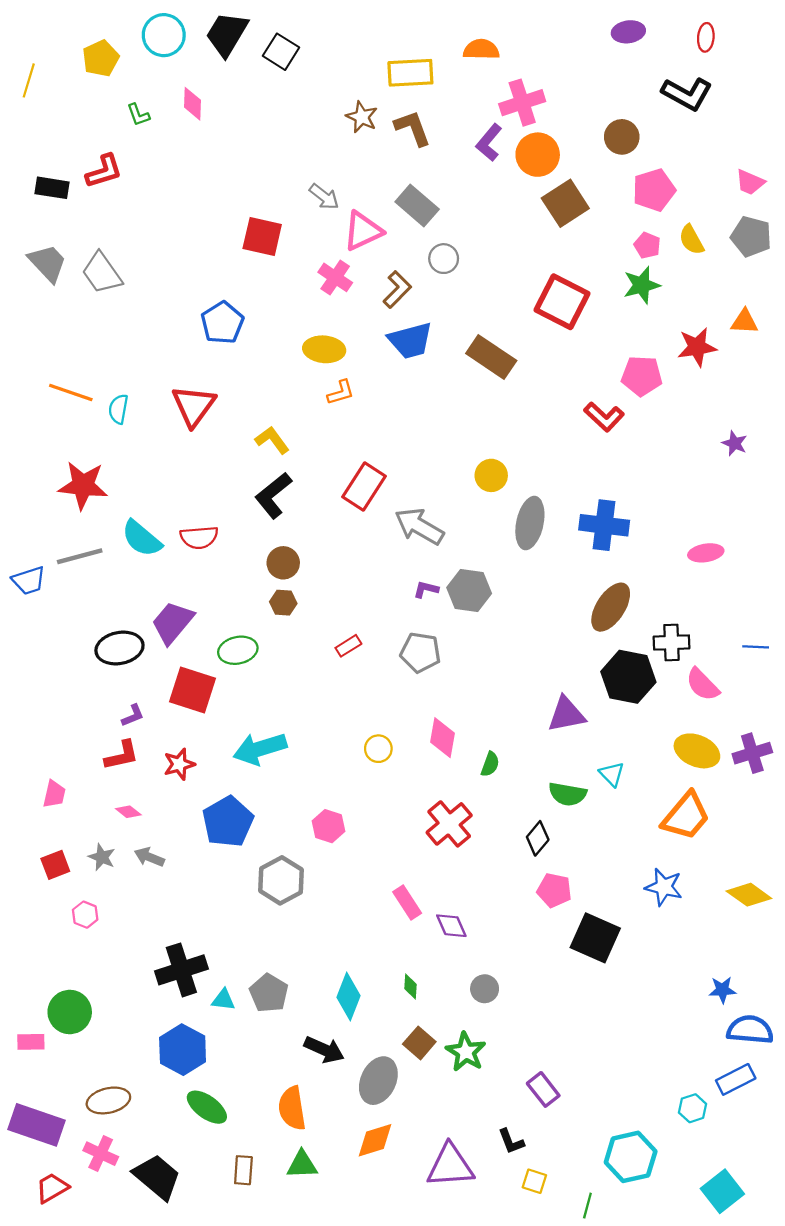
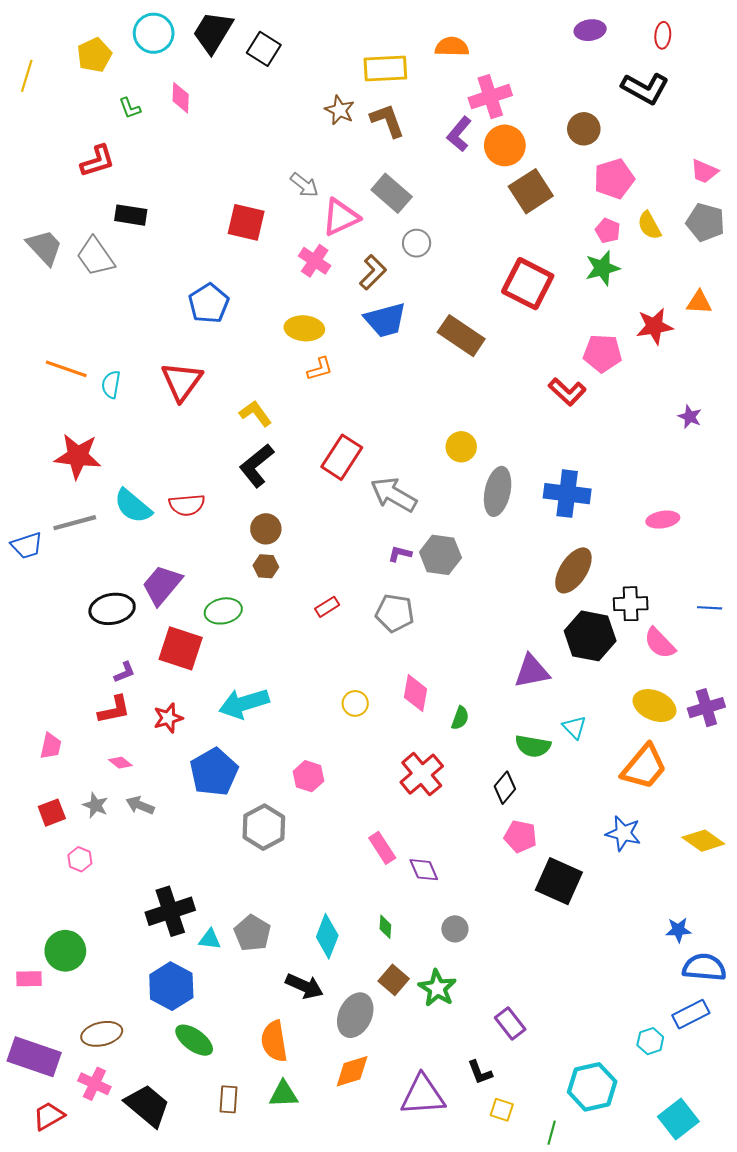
black rectangle: (52, 188) -> (131, 215), moved

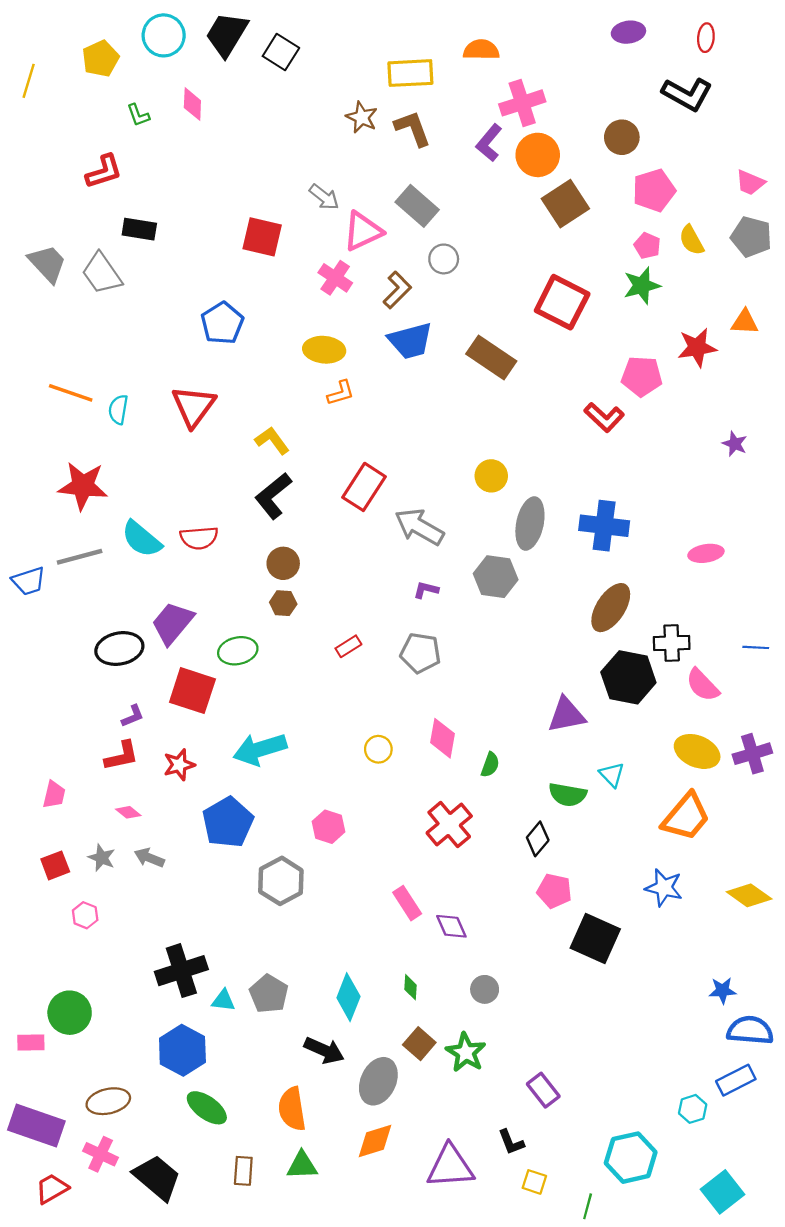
gray hexagon: (440, 555) -> (496, 577), moved

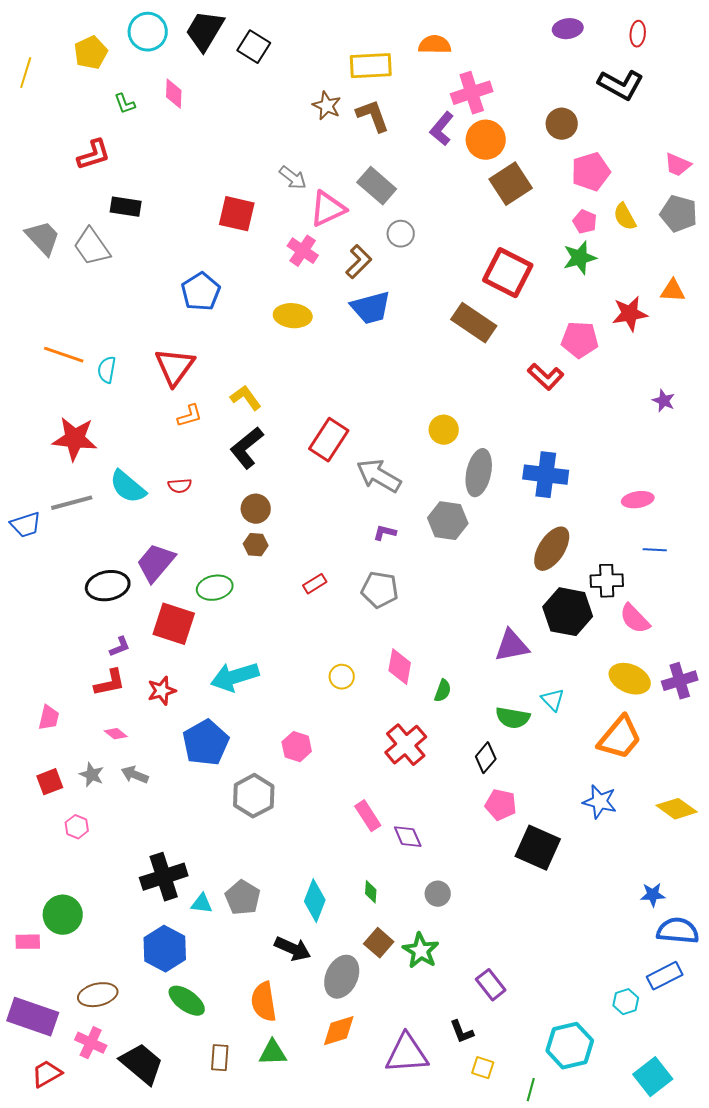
brown rectangle: (491, 357) -> (474, 323), moved
orange L-shape: (341, 393) -> (190, 416), moved
red semicircle: (199, 538) -> (180, 486), size x0.7
blue line: (756, 647) -> (655, 550), moved

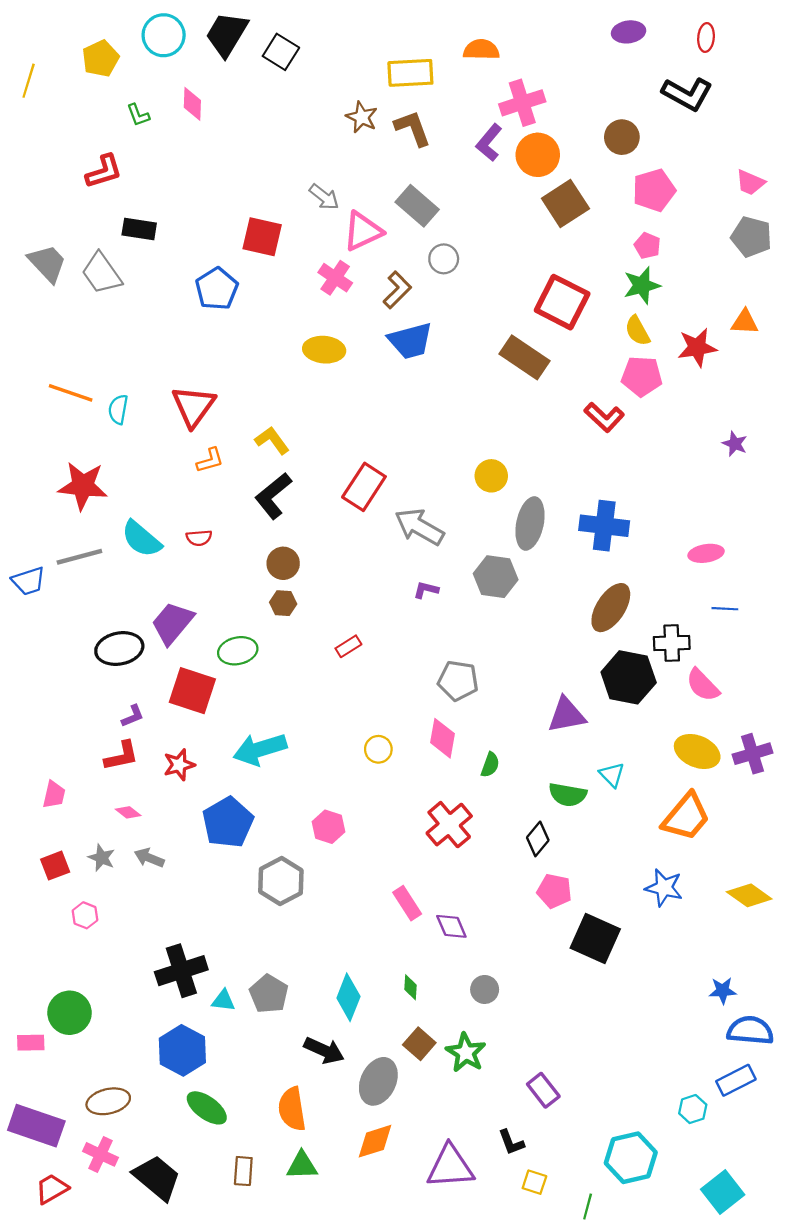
yellow semicircle: (625, 217) -> (637, 331), moved
blue pentagon: (201, 292) -> (217, 289), moved
gray pentagon: (380, 590) -> (458, 681), moved

